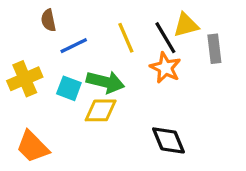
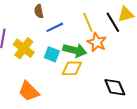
orange star: (165, 68) -> (97, 42), moved
yellow cross: (25, 79) -> (24, 48), turned -30

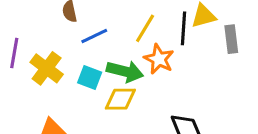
yellow line: (88, 22) -> (145, 28), turned 54
black line: (113, 22) -> (183, 28), turned 35

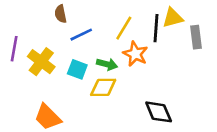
green arrow: (125, 71) -> (107, 64), size x0.7

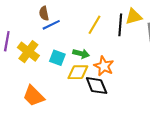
blue line: (81, 35) -> (51, 25), moved
orange star: (135, 54) -> (104, 66), moved
black diamond: (159, 112) -> (97, 86), moved

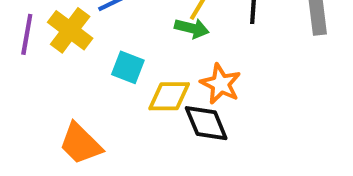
yellow cross: (28, 52) -> (70, 30), moved
green arrow: (81, 54) -> (192, 28), moved

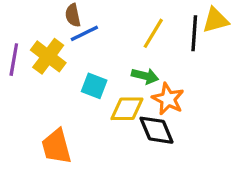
green arrow: (192, 28) -> (145, 76), moved
orange trapezoid: (80, 144) -> (56, 147), turned 30

